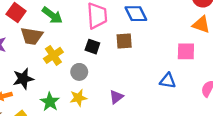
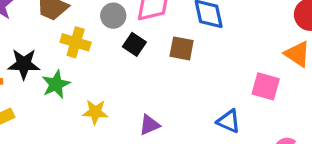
yellow cross: (53, 55) -> (76, 42), turned 36
gray circle: (79, 72) -> (113, 16), moved
green star: (50, 102) -> (56, 84), moved

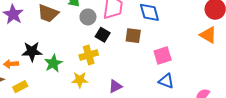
yellow cross: (76, 42) -> (89, 55), moved, turned -30
pink square: (266, 86) -> (163, 55), moved, turned -30

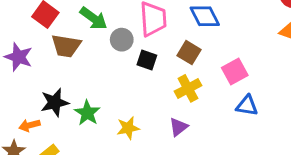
brown square: (133, 36) -> (189, 53), turned 35
yellow cross: (89, 55) -> (188, 88), moved

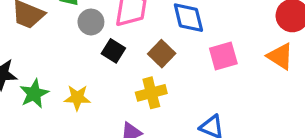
pink square: (235, 72) -> (223, 56), moved
yellow star: (128, 128) -> (77, 98), moved

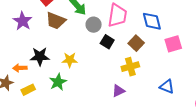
green star: (34, 94) -> (58, 82), moved
yellow star: (77, 98) -> (70, 60), moved

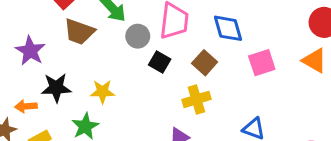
purple star: (23, 21) -> (30, 51), moved

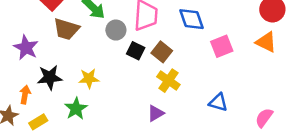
brown square: (205, 63) -> (162, 52), moved
yellow cross: (196, 99) -> (168, 81), turned -35
orange arrow: (26, 106) -> (25, 95), turned 108

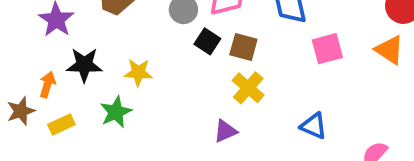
brown square: (162, 52) -> (243, 47), turned -30

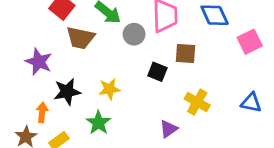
black square: (207, 41) -> (157, 72), moved
yellow cross: (248, 88) -> (197, 102), moved
purple triangle: (225, 131) -> (169, 129), moved

